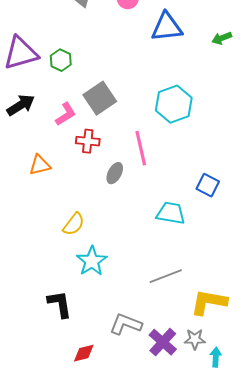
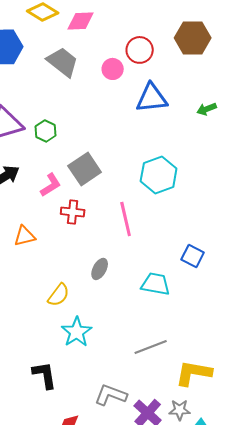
gray ellipse: (115, 173) -> (100, 269), moved

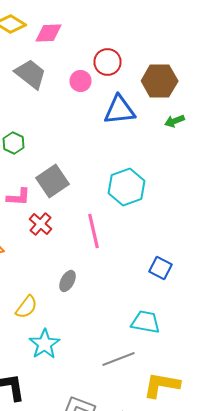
brown hexagon: (193, 38) -> (160, 81), moved
pink L-shape: (51, 185) -> (18, 197), turned 35
red cross: (73, 212) -> (40, 224), turned 35
cyan trapezoid: (156, 284) -> (146, 322), moved

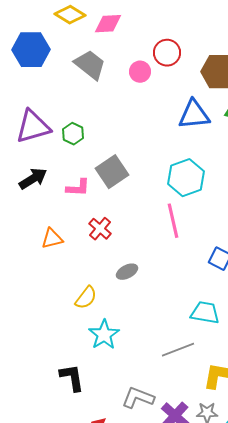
blue triangle: (120, 110) -> (194, 115), moved
red cross: (40, 224) -> (100, 229), moved
pink line: (94, 231) -> (173, 221), moved
gray ellipse: (68, 281) -> (127, 272), turned 35

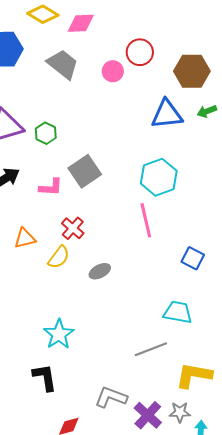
yellow semicircle: (86, 298) -> (59, 257), moved
cyan star: (104, 335) -> (59, 334), moved

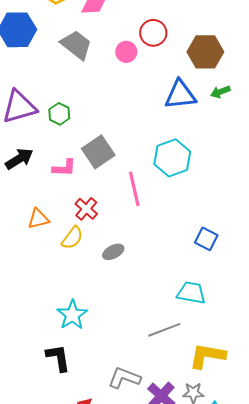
pink line: (146, 220) -> (134, 189), moved

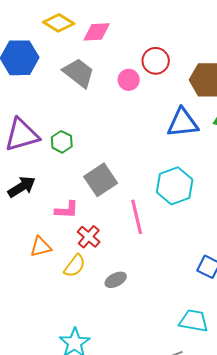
pink L-shape: (64, 168) -> (67, 210), moved

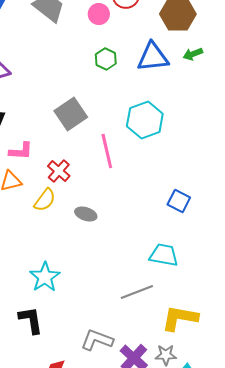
green hexagon: (62, 142) -> (106, 59), moved
pink L-shape: (67, 210) -> (21, 151), moved
gray ellipse: (116, 280) -> (86, 214), turned 45

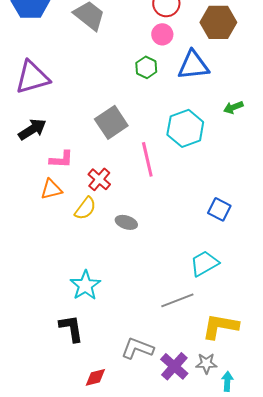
pink circle: (99, 14) -> (162, 34), moved
green arrow: (193, 54) -> (233, 107), moved
cyan trapezoid: (164, 255) -> (204, 263), turned -40

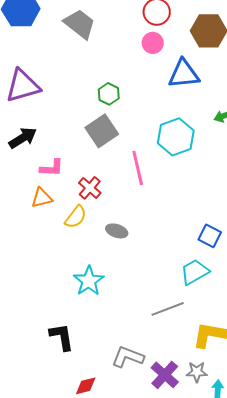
green hexagon: (146, 67) -> (109, 94), moved
blue square: (219, 209) -> (210, 236), moved
cyan star: (85, 285) -> (89, 281), moved

